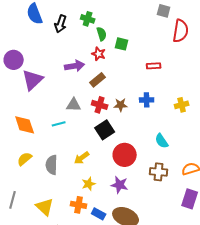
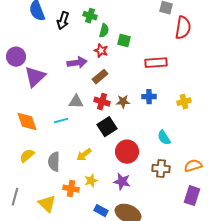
green semicircle: (102, 34) -> (104, 31), turned 32
red rectangle: (154, 66) -> (156, 63), size x1.5
orange cross: (79, 205) -> (71, 189), moved

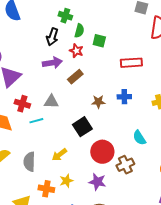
black arrow: (63, 21) -> (52, 37), moved
red cross: (102, 102) -> (22, 104), moved
brown cross: (161, 169) -> (125, 165), moved, turned -30

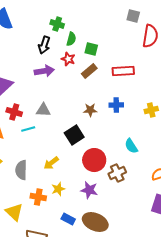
brown rectangle: (75, 77) -> (89, 71), moved

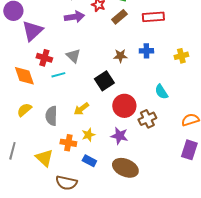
gray triangle: (43, 110) -> (73, 56), turned 42
blue rectangle: (68, 219) -> (89, 161), moved

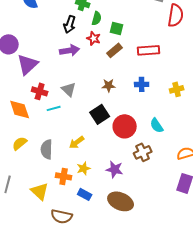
brown star: (120, 56) -> (109, 85), moved
red circle: (124, 106) -> (125, 126), moved

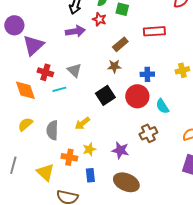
brown rectangle: (115, 50) -> (120, 44), moved
blue cross: (142, 84) -> (147, 74), moved
red circle: (125, 126) -> (137, 96), moved
blue rectangle: (85, 194) -> (90, 175), turned 56

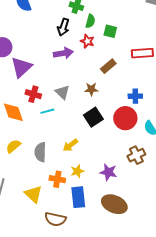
brown star: (114, 66) -> (91, 89), moved
blue rectangle: (90, 175) -> (78, 197), size x1.5

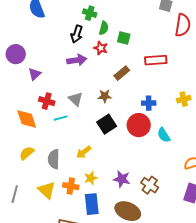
purple triangle: (21, 67) -> (35, 74), size x0.6
brown cross: (136, 155) -> (150, 185), moved, turned -30
yellow triangle: (33, 194) -> (47, 190), moved

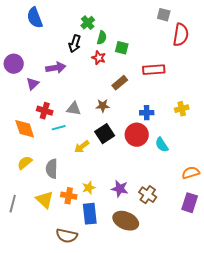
green cross: (90, 13) -> (88, 23), turned 32
purple arrow: (77, 60) -> (56, 68), moved
gray triangle: (76, 99) -> (74, 109), turned -35
yellow arrow: (84, 152) -> (82, 147), moved

